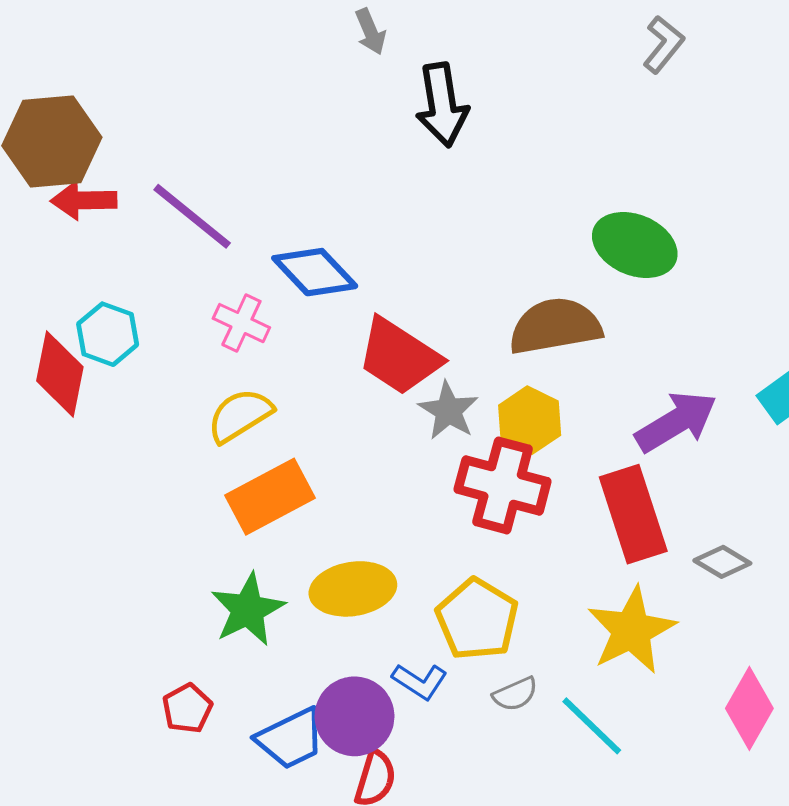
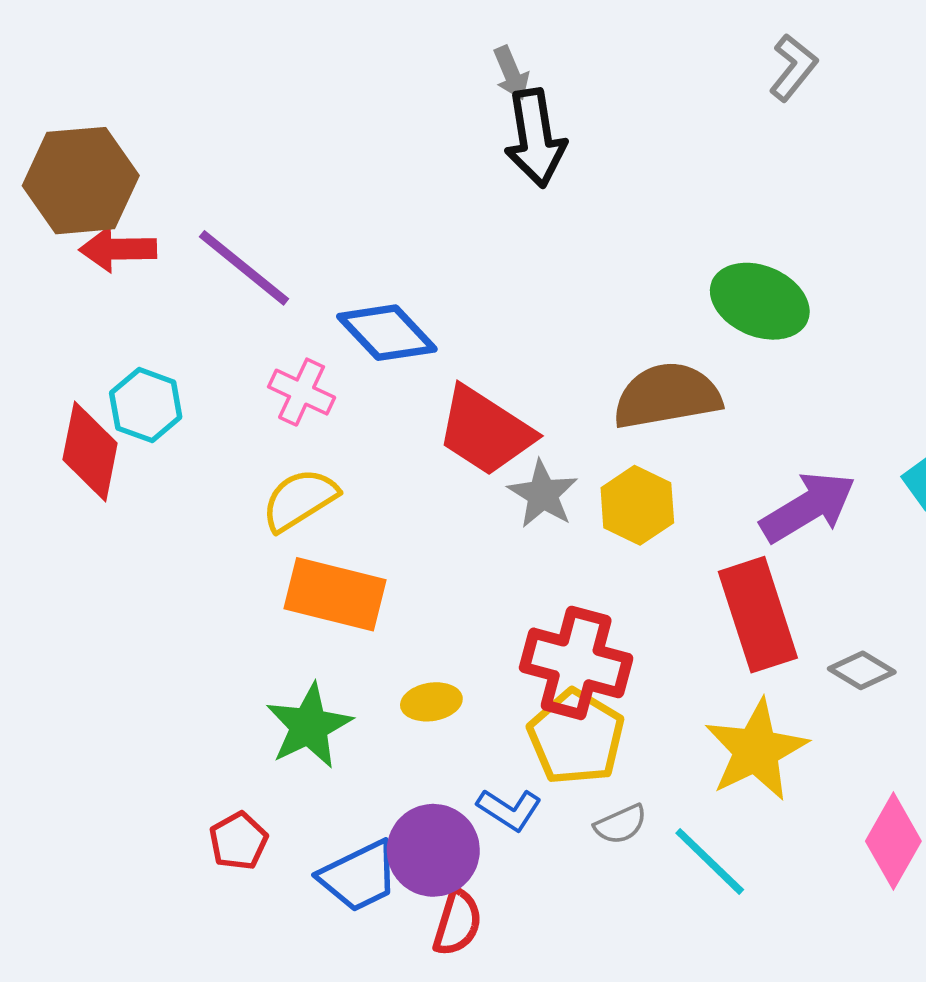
gray arrow: (370, 32) -> (511, 73), moved
red cross: (503, 485) -> (576, 663), moved
orange rectangle: (270, 497) -> (335, 594), turned 42
yellow ellipse: (353, 589) -> (431, 702), size x0.6

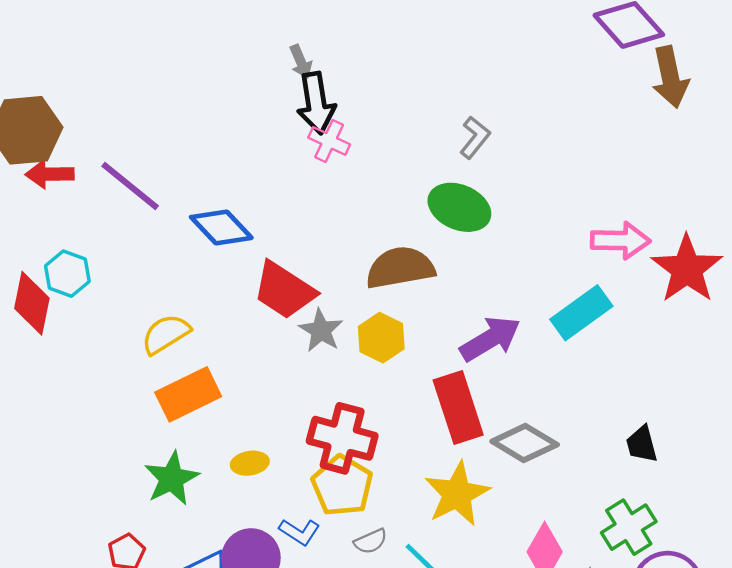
gray L-shape: (793, 67) -> (475, 137), moved
pink cross: (302, 392) -> (329, 141), moved
orange rectangle: (335, 594) -> (188, 394), turned -40
gray diamond: (862, 670) -> (525, 443), size x1.6

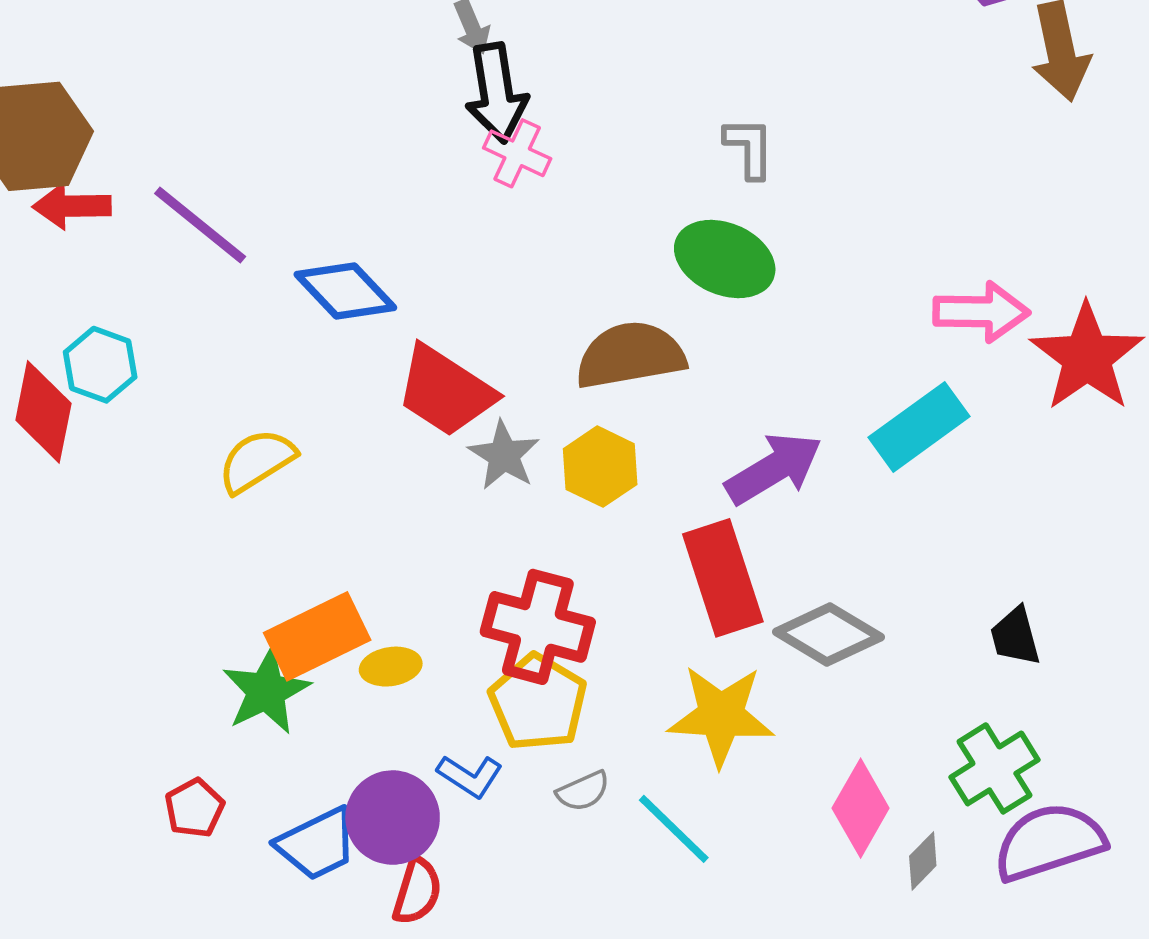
gray L-shape: (475, 137) -> (749, 148), turned -39
orange rectangle: (188, 394) -> (317, 636), moved
yellow star: (457, 494) -> (721, 716), turned 30

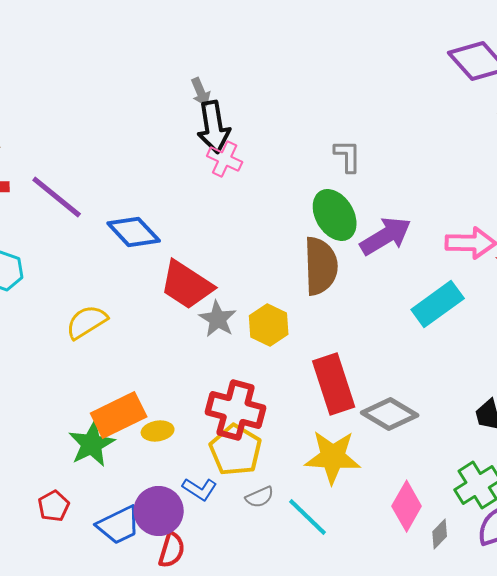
green ellipse: (725, 259) -> (335, 215), turned 36
brown semicircle: (630, 355) -> (321, 266), moved, turned 98
purple arrow: (774, 468) -> (386, 236), moved

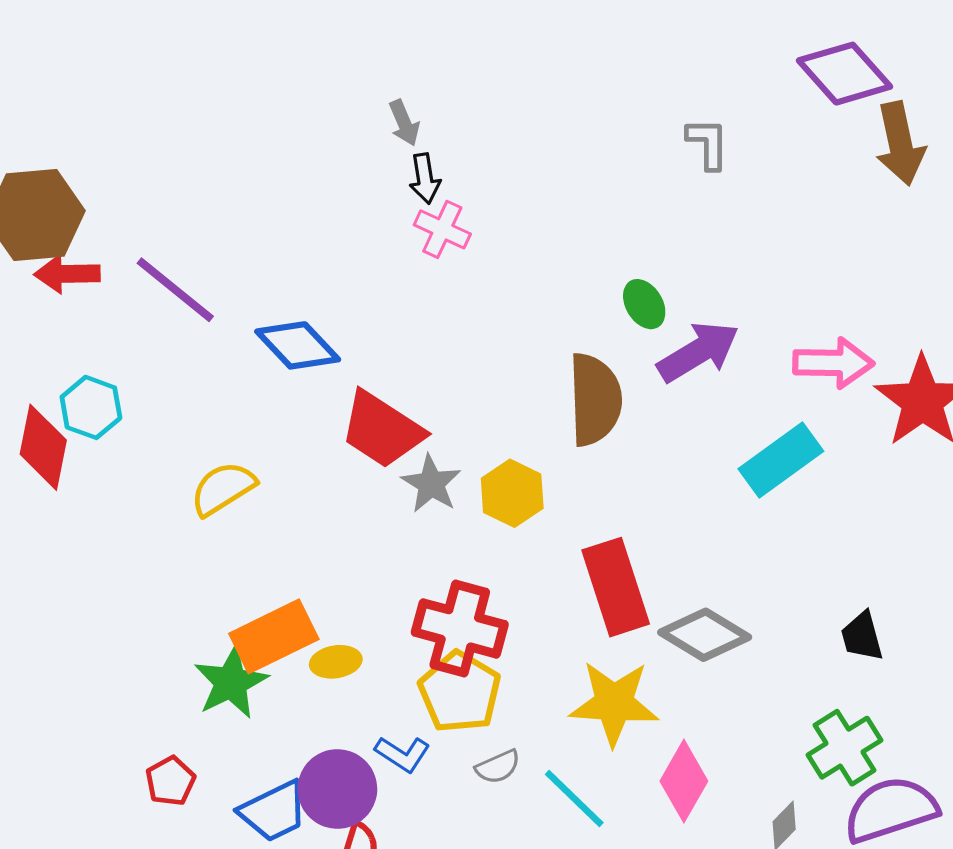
black arrow: (214, 127) -> (425, 179), size x0.6
gray L-shape: (348, 156) -> (708, 144), moved
green ellipse: (335, 215) -> (644, 304), moved, size x0.6
pink diamond: (407, 506) -> (684, 781), moved

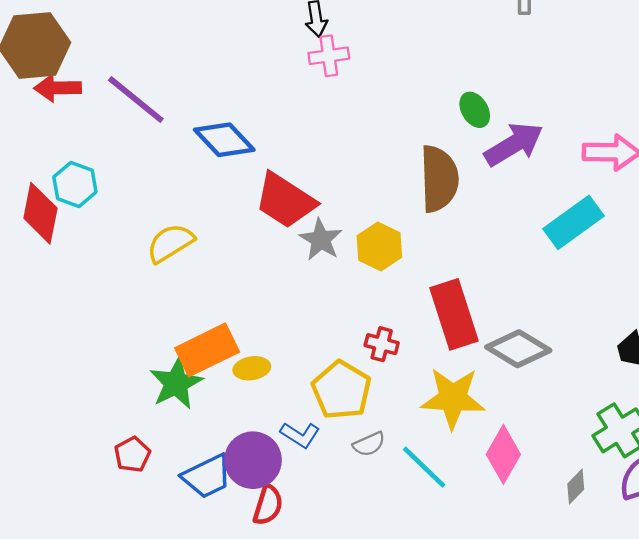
pink cross: (442, 229) -> (329, 56), turned -33
red cross: (460, 628) -> (382, 344), moved, size x0.5

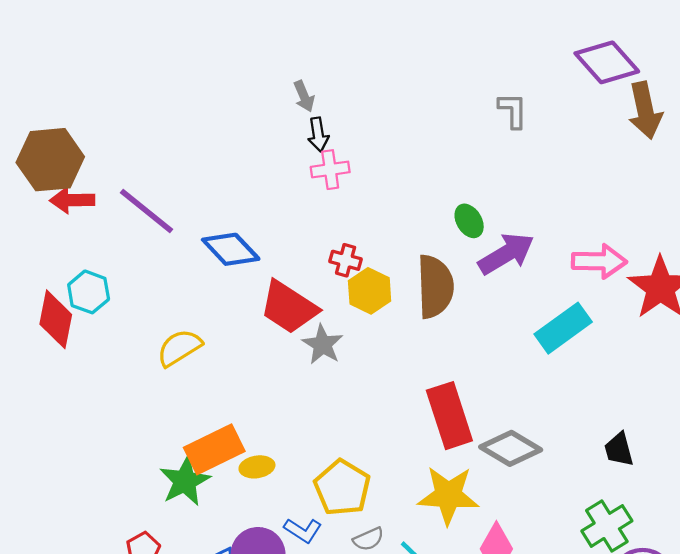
yellow hexagon: (379, 247) -> (370, 291), moved
red cross: (382, 344) -> (346, 260), moved

